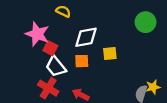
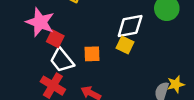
white diamond: (86, 37) -> (130, 26), moved
yellow square: (110, 54) -> (125, 45), turned 32

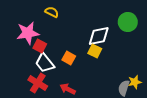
pink star: (40, 22) -> (28, 33), turned -30
orange square: (92, 54) -> (69, 58), turned 32

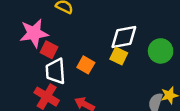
green circle: (128, 22) -> (161, 51), moved
white trapezoid: (45, 63) -> (55, 71), turned 35

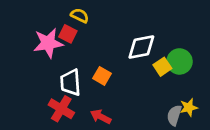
red square: (49, 50) -> (68, 34), moved
yellow square: (119, 56) -> (162, 67), moved, turned 30

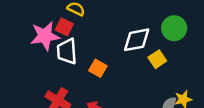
green circle: (179, 61) -> (174, 28), moved
white trapezoid: (70, 82) -> (67, 51), moved

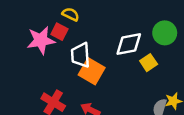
white trapezoid: (67, 51) -> (80, 55), moved
orange square: (98, 68) -> (92, 71), size x1.5

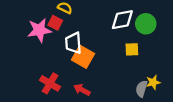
white diamond: (129, 44) -> (122, 20), moved
yellow square: (149, 63) -> (132, 49), turned 32

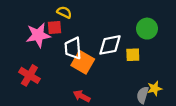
white diamond: (122, 20) -> (110, 45), moved
red square: (55, 23) -> (54, 28), turned -32
red cross: (50, 83) -> (29, 75), moved

